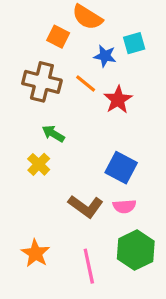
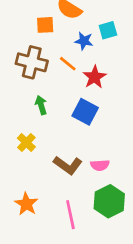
orange square: (58, 37) -> (45, 25), turned -30
green arrow: (53, 134) -> (41, 105), turned 42
yellow cross: (39, 164) -> (26, 142), moved
blue square: (121, 168) -> (85, 112), moved

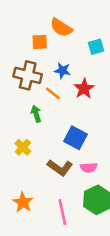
blue star: (84, 41) -> (62, 71), moved
orange line: (68, 64) -> (53, 93), moved
blue square: (85, 112) -> (76, 138), moved

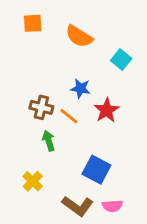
orange square: (40, 42) -> (33, 23), moved
cyan square: (96, 47) -> (121, 60), turned -35
brown cross: (28, 75) -> (41, 107), moved, size x0.7

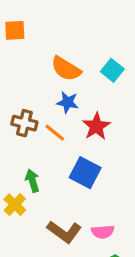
orange semicircle: (79, 36) -> (66, 69), moved
green arrow: (49, 141) -> (32, 181), moved
blue square: (96, 170) -> (85, 173), moved

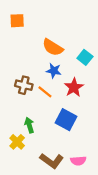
cyan square: (112, 70) -> (85, 57), moved

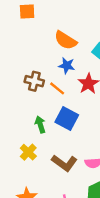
blue square: (66, 120) -> (67, 118), moved
yellow cross: (17, 142) -> (28, 152), moved

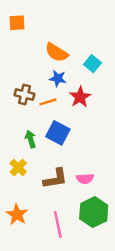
orange line: (57, 88) -> (48, 102), turned -56
brown L-shape: (64, 163) -> (55, 179), turned -45

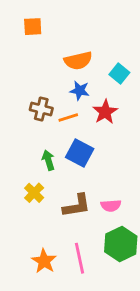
orange semicircle: (57, 52) -> (78, 61), turned -45
orange star: (17, 215) -> (44, 261), moved

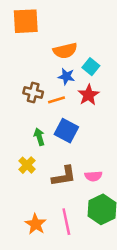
orange square: (33, 27) -> (26, 21), size x1.6
cyan square: (119, 73) -> (91, 67), moved

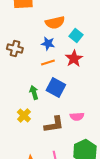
blue star: (66, 77) -> (48, 44), moved
brown cross: (33, 92) -> (15, 48), moved
pink semicircle: (93, 176) -> (77, 116), moved

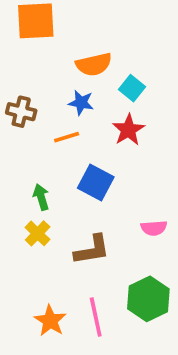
orange line: (48, 62) -> (67, 137), moved
green arrow: (34, 92) -> (41, 197), moved
pink semicircle: (77, 116) -> (154, 228), moved

